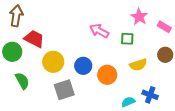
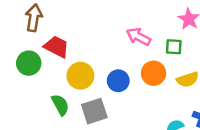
orange circle: (107, 75) -> (154, 73), moved
green semicircle: (22, 81) -> (60, 105), moved

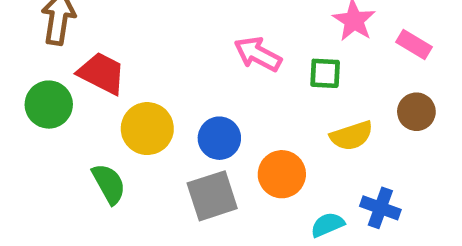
orange circle: (154, 73) -> (282, 174), moved
gray square: (94, 111) -> (212, 196), moved

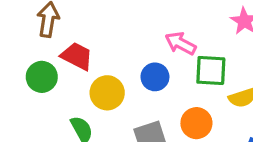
green square: (325, 73) -> (211, 71), moved, size x1.5
blue circle: (219, 138) -> (155, 77), moved

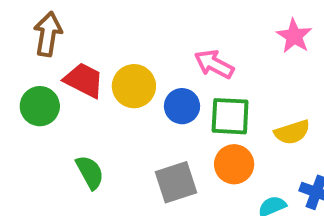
green square: (211, 71) -> (230, 116), moved
yellow circle: (107, 93) -> (134, 86), moved

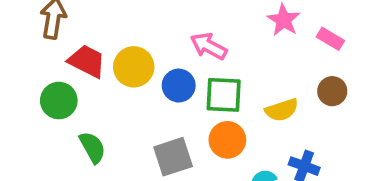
green circle: (40, 106) -> (59, 101), moved

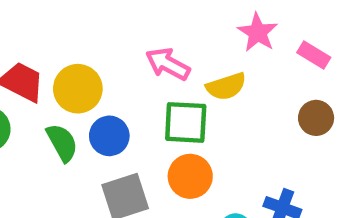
blue circle: (179, 86) -> (109, 136), moved
yellow semicircle: (282, 110) -> (226, 86), moved
green semicircle: (93, 147) -> (62, 143), moved

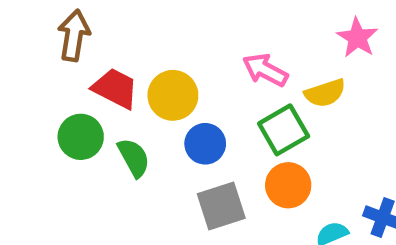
green square: (186, 122) -> (284, 130), turned -33
green semicircle: (62, 143) -> (134, 158), moved

